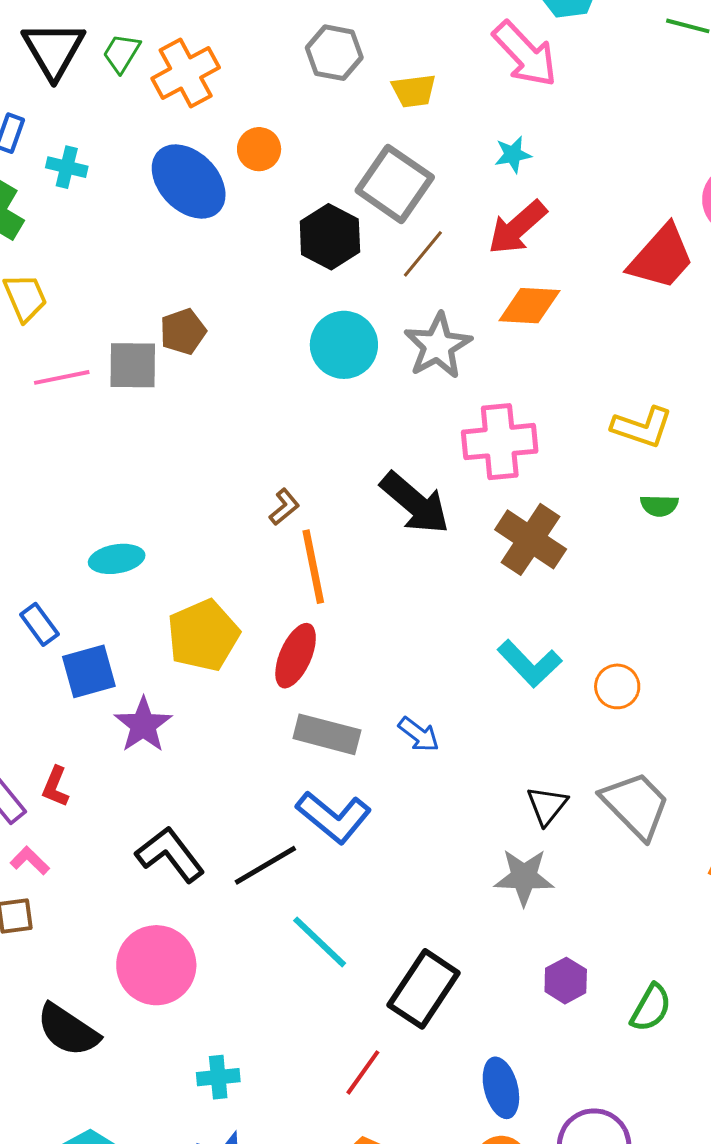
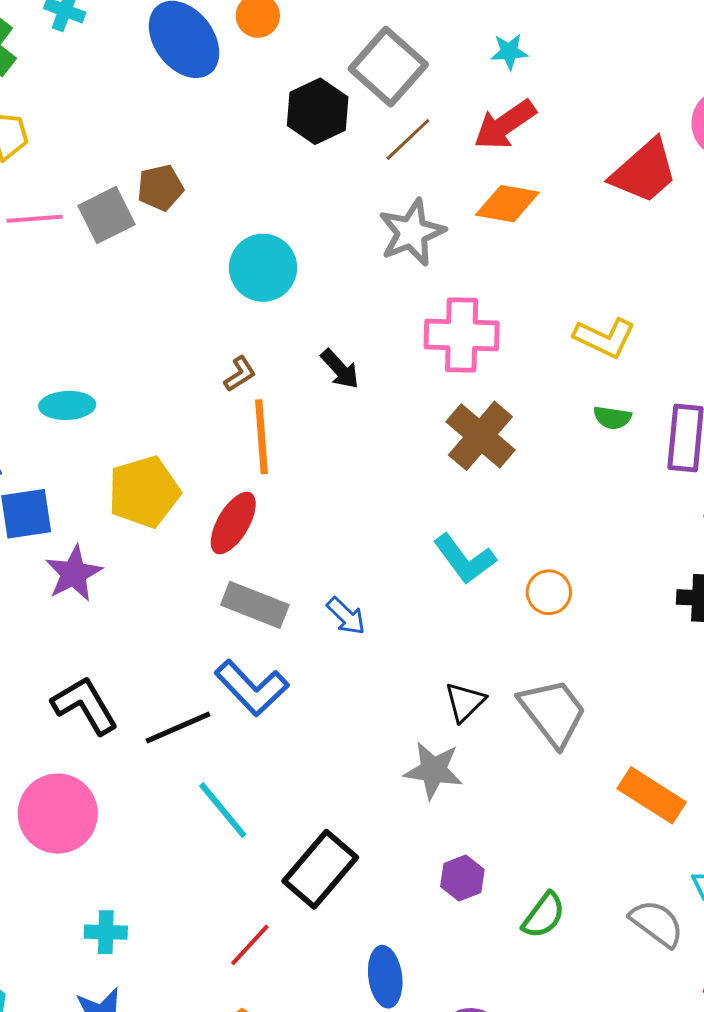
cyan circle: (344, 345) -> (263, 268), moved
gray square: (133, 365) -> (107, 215), turned -34
black arrow: (415, 503) -> (340, 369), moved, size x0.6

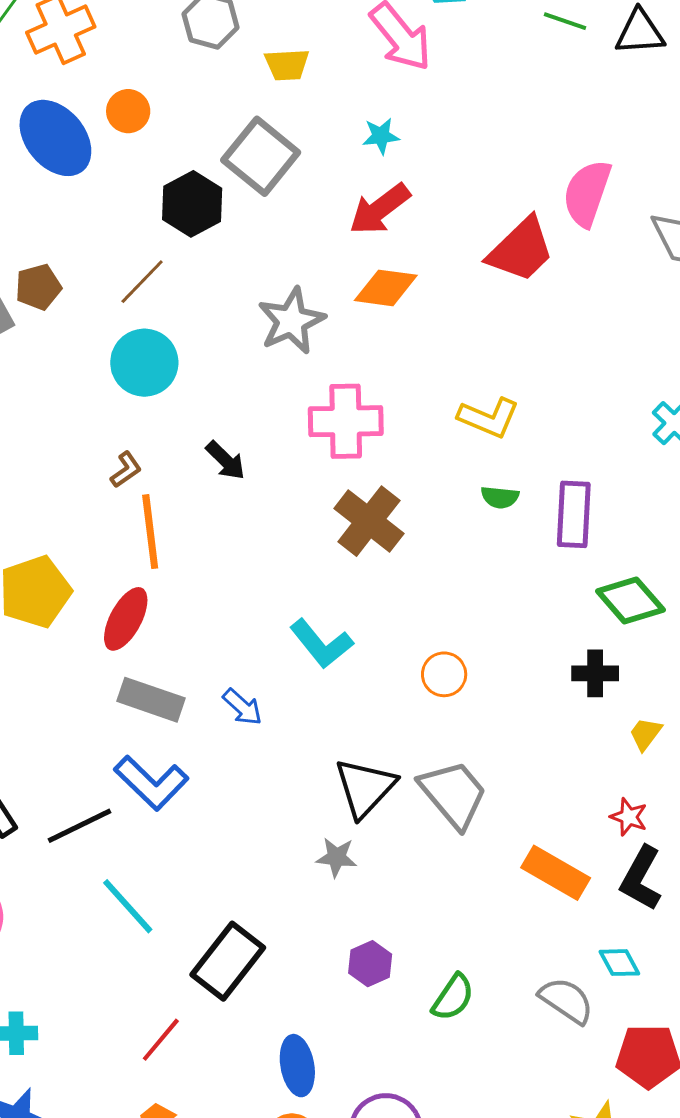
brown line: (408, 139) -> (142, 282), moved
cyan L-shape: (465, 559) -> (321, 644), moved
black triangle: (465, 702) -> (365, 788), size x1.5
gray star: (433, 770) -> (336, 857), size x0.7

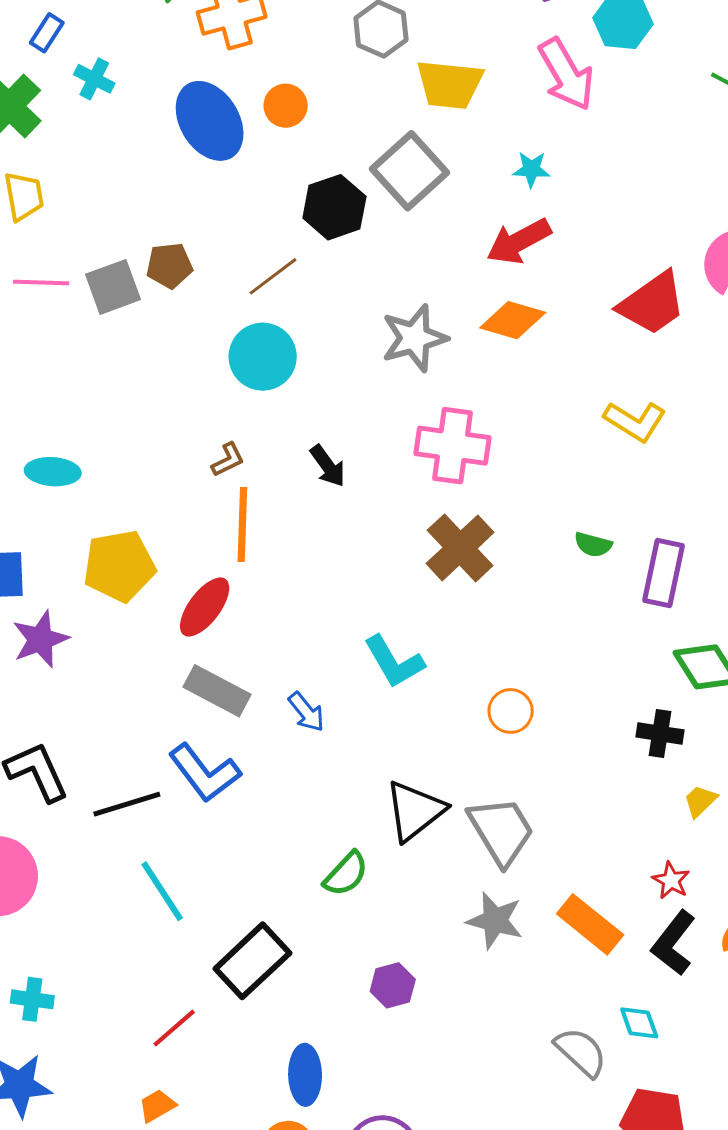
yellow trapezoid: (287, 65) -> (450, 84), size x1.5
yellow L-shape: (489, 418) -> (635, 421), moved
gray star: (336, 857) -> (495, 920), moved, size x1.4
green semicircle: (453, 997) -> (346, 874), moved

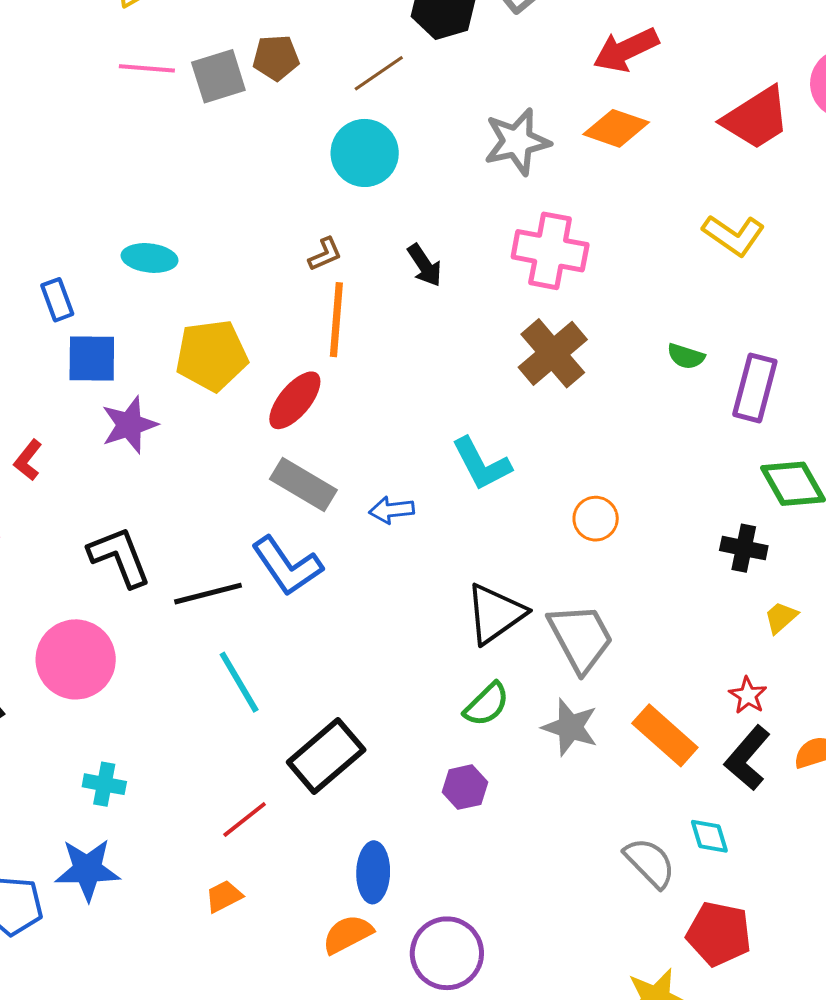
blue arrow: (306, 712) -> (392, 510), turned 120
green semicircle: (346, 874) -> (487, 704), moved

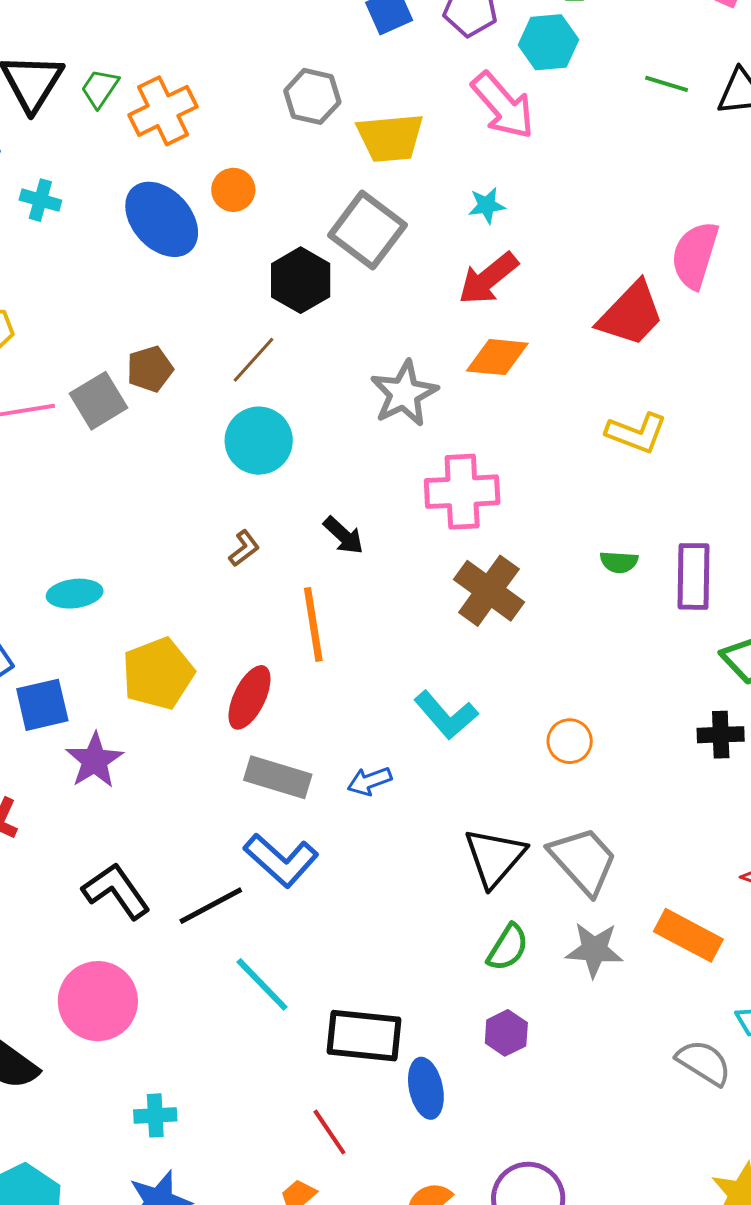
orange line: (336, 320) -> (313, 624), moved
black rectangle: (326, 756) -> (364, 1036), turned 60
red line: (245, 820) -> (329, 1132), moved, turned -72
blue ellipse: (373, 872) -> (426, 1088), moved

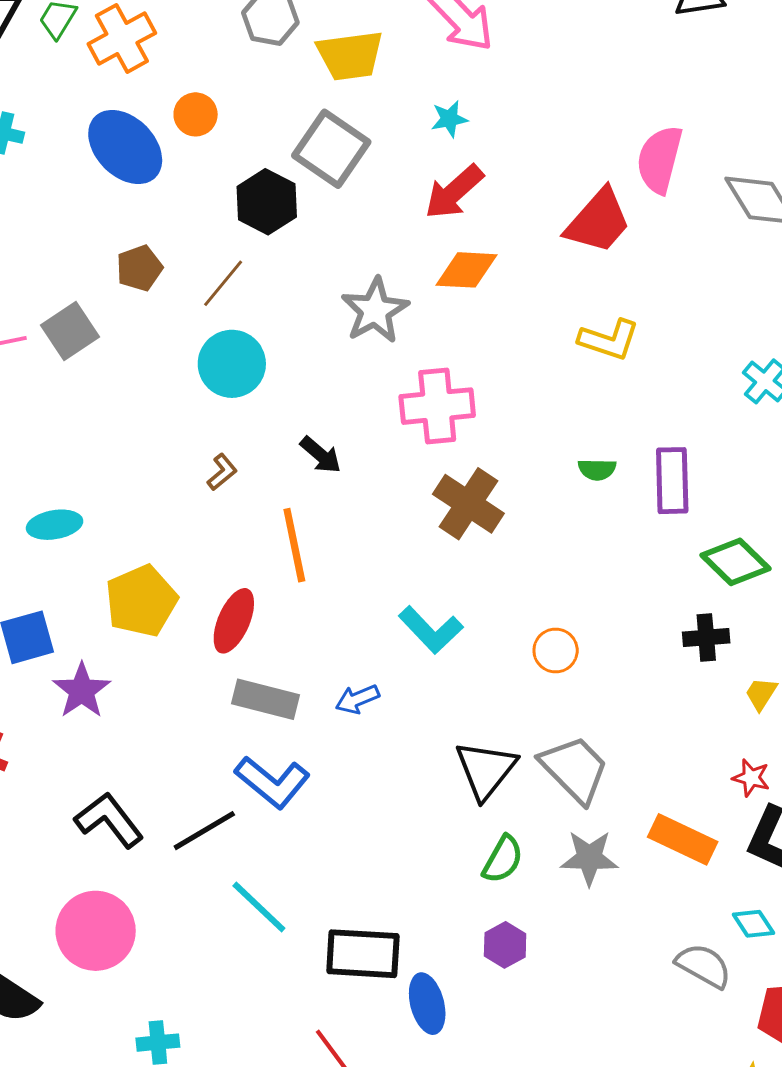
brown pentagon: (150, 369) -> (139, 268), moved

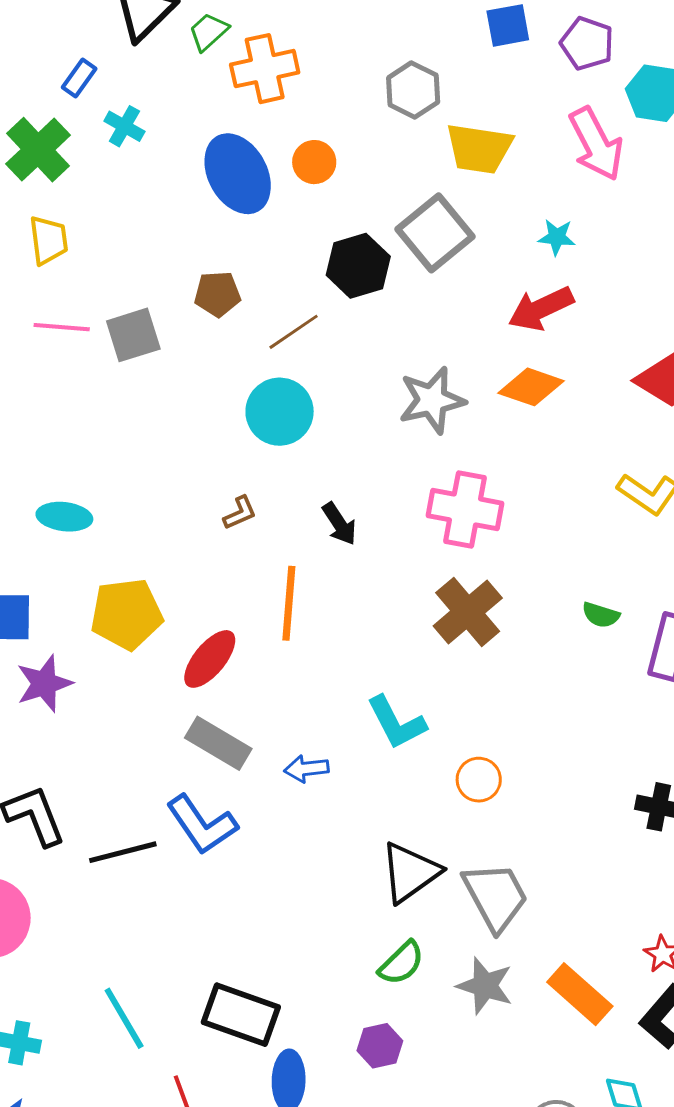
orange circle: (556, 651) -> (479, 780), moved
cyan line: (259, 907) -> (124, 1018), moved

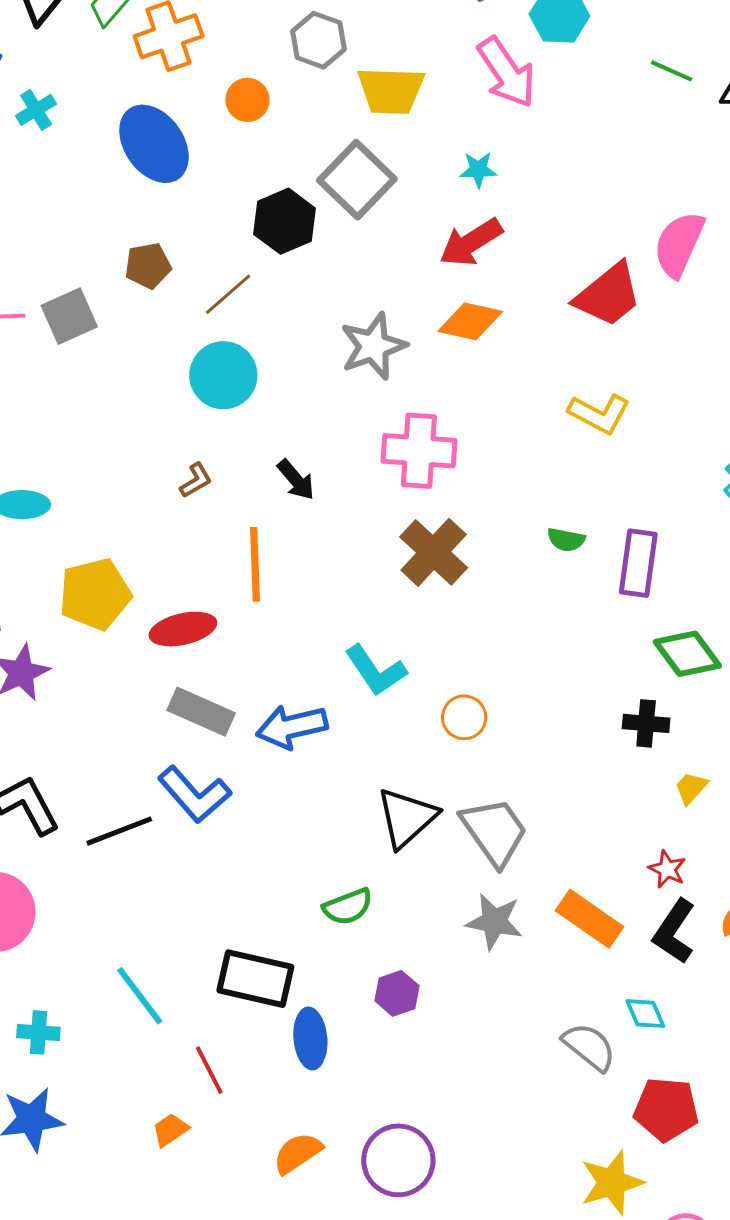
cyan cross: (124, 126) -> (36, 110), turned 36
orange circle: (314, 162) -> (247, 100), moved
red ellipse: (210, 659) -> (183, 629), turned 44
blue arrow: (306, 769) -> (292, 727), size x1.6
green semicircle: (401, 963) -> (348, 907), moved, turned 30

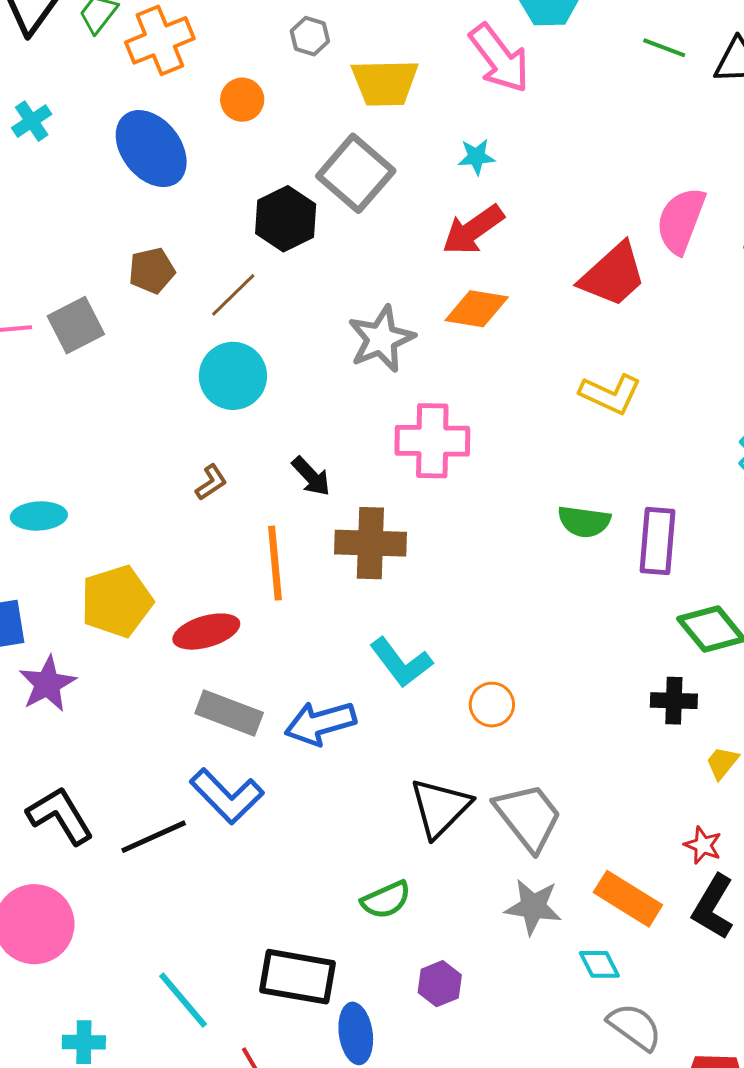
gray hexagon: (318, 40) -> (310, 36), size x0.7
green semicircle: (566, 540) -> (584, 522), size x1.4
brown cross: (434, 552) -> (370, 543), moved, turned -38
cyan diamond: (645, 1014) -> (599, 964), moved

